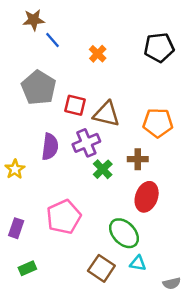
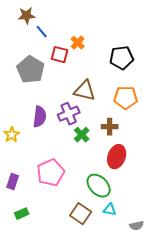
black pentagon: (159, 47) -> (122, 58), moved
red square: (75, 105) -> (60, 55), moved

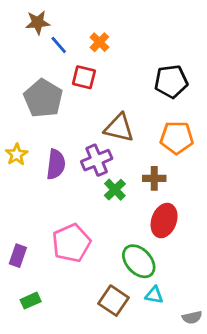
orange cross: (78, 43) -> (99, 42), moved
yellow star: (12, 135) -> (17, 154), moved

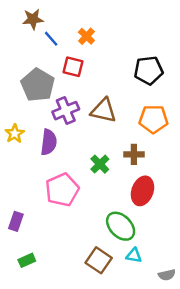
purple cross: (97, 160) -> (66, 111), moved
pink pentagon: (71, 243) -> (62, 190), moved

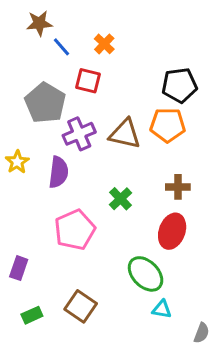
orange pentagon: (153, 119) -> (168, 125), moved
brown cross: (134, 154) -> (178, 187), moved
brown square: (99, 260) -> (81, 306), moved
gray semicircle: (167, 275) -> (202, 333), turned -56

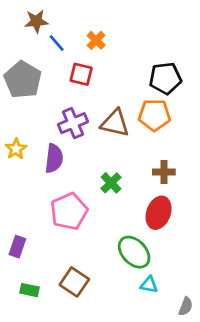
gray pentagon: (45, 103) -> (23, 80), moved
green rectangle: (32, 315) -> (30, 290), turned 36

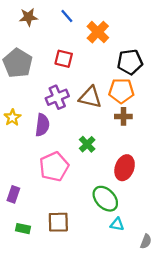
orange cross: (96, 40) -> (98, 32), moved, size x1.5
blue line: (57, 43) -> (67, 16), moved
brown cross: (164, 172) -> (123, 116), moved
brown square: (74, 282) -> (58, 222), turned -35

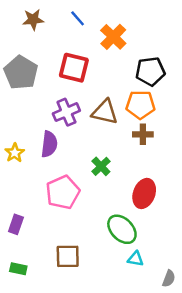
red square: (64, 59) -> (74, 68), size x1.4
yellow star: (12, 117) -> (15, 153), moved
green rectangle: (23, 229) -> (18, 269), moved

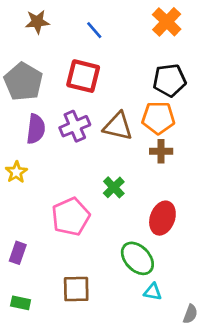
blue line: (78, 18) -> (94, 30), moved
orange cross: (113, 37) -> (167, 22), moved
purple semicircle: (49, 144) -> (36, 129), moved

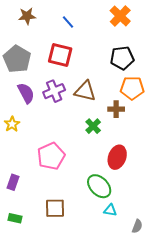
orange pentagon: (158, 118) -> (132, 88), moved
purple semicircle: (36, 129) -> (26, 93), turned -35
green cross: (114, 187) -> (93, 126), moved

